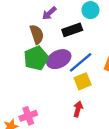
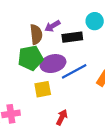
purple arrow: (49, 13) -> (52, 26), moved
yellow square: (83, 81) -> (43, 89), moved

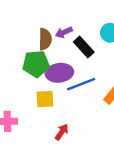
black rectangle: (72, 37) -> (84, 47), turned 48

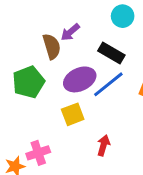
black rectangle: (84, 47) -> (111, 53), moved
green pentagon: (36, 64) -> (29, 82), moved

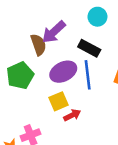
purple arrow: (70, 32) -> (54, 32), size x1.5
blue line: (108, 84) -> (88, 75), turned -56
red arrow: (103, 145) -> (72, 115), moved, turned 49

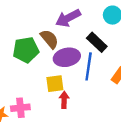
brown semicircle: (38, 45) -> (49, 39), moved, turned -36
red arrow: (72, 115) -> (64, 100), turned -77

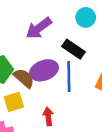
brown semicircle: (49, 39) -> (24, 78), moved
yellow square: (55, 84) -> (14, 102), moved

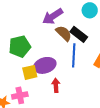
purple ellipse: (44, 70) -> (45, 65), moved
brown semicircle: (24, 78) -> (64, 33), moved

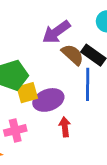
yellow square: (30, 72) -> (27, 93), moved
pink cross: (20, 95) -> (15, 130), moved

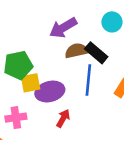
brown semicircle: (73, 55) -> (77, 51), turned -60
red arrow: (65, 127) -> (63, 118), turned 30

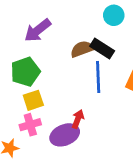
purple arrow: (63, 28) -> (38, 30), moved
yellow square: (31, 83) -> (33, 100), moved
purple ellipse: (50, 91) -> (65, 135), moved

